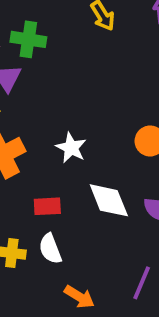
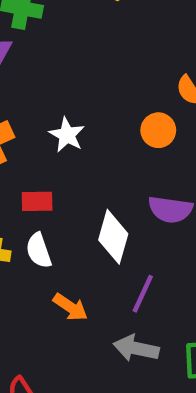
white diamond: (109, 200) -> (113, 237), moved, turned 36

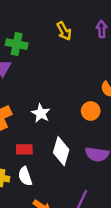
white diamond: (113, 237) -> (61, 151), moved

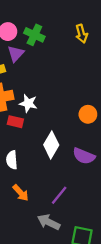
white star: (41, 113) -> (28, 103), moved, turned -30
red rectangle: (24, 149) -> (15, 122), moved

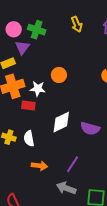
orange circle: (88, 114) -> (59, 75), moved
white diamond: (51, 145) -> (61, 122), turned 40
orange arrow: (21, 193) -> (40, 166), turned -35

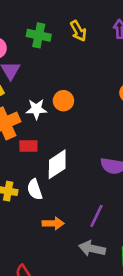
green cross: (37, 30) -> (39, 35), moved
white star: (38, 89) -> (36, 109), moved
white diamond: (61, 122) -> (57, 164), moved

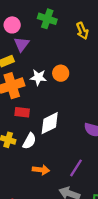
yellow arrow: (78, 31) -> (82, 31), moved
red rectangle: (28, 146) -> (22, 112), moved
white semicircle: (35, 189) -> (29, 141), turned -140

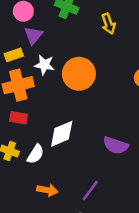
orange circle: (61, 73) -> (79, 74), size x1.6
white star: (38, 77) -> (44, 65), moved
red rectangle: (22, 112) -> (19, 118), moved

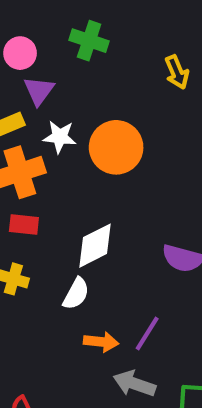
yellow arrow: (108, 24) -> (177, 72), moved
white semicircle: (35, 154) -> (76, 294), moved
orange arrow: (47, 190) -> (101, 342), moved

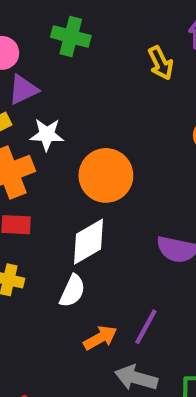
purple triangle: (39, 91) -> (23, 90), turned 32
orange circle: (116, 147) -> (106, 175), moved
orange arrow: (101, 342) -> (100, 338), turned -32

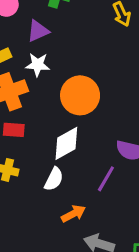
purple triangle: (23, 90) -> (38, 31), moved
purple line: (146, 327) -> (106, 179), moved

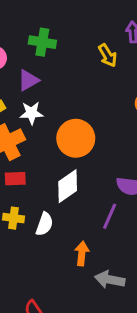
white semicircle: (54, 179) -> (44, 224), moved
orange arrow: (73, 214) -> (82, 253), turned -50

